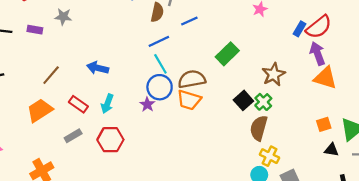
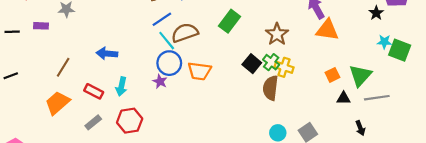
brown semicircle: (192, 79) -> (185, 33), moved
yellow cross: (269, 156) -> (284, 67), moved

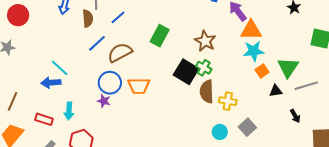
cyan line: (167, 41) -> (60, 68), moved
cyan star: (384, 42) -> (254, 51), moved, size x1.5
black square: (252, 64) -> (186, 72), size x1.4
yellow cross: (284, 67) -> (228, 101), moved

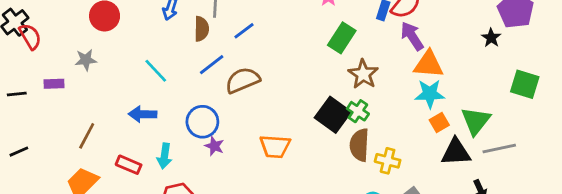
green rectangle: (160, 36) -> (342, 38), moved
cyan line: (60, 68) -> (156, 71), moved
blue circle: (110, 83) -> (202, 122), moved
orange trapezoid: (139, 86) -> (275, 147), moved
black triangle: (276, 91) -> (456, 152), size x1.6

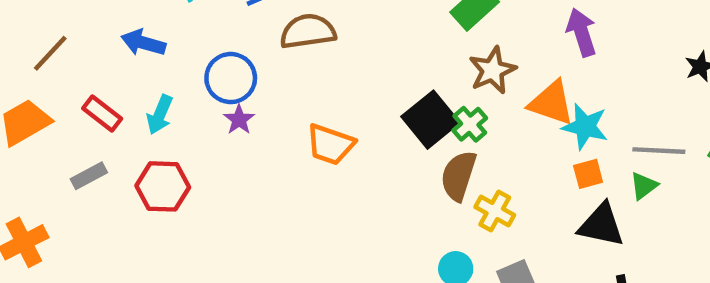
orange triangle: (429, 64) -> (551, 103), moved
green triangle: (476, 121) -> (644, 186), size x0.6
gray line: (499, 148) -> (659, 151), moved

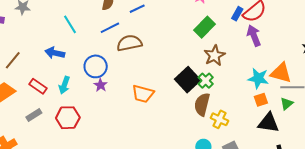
orange triangle: (551, 103) -> (281, 73), moved

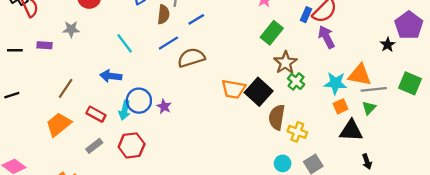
blue circle: (96, 66) -> (139, 101), moved
green cross: (206, 81) -> (296, 81), moved
orange trapezoid: (143, 94) -> (233, 89), moved

